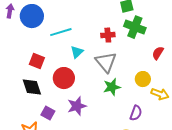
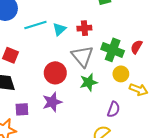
green cross: (135, 27) -> (113, 50), moved
cyan triangle: (77, 52) -> (59, 29), moved
red circle: (64, 78) -> (55, 73), moved
purple square: (48, 113) -> (22, 109), turned -32

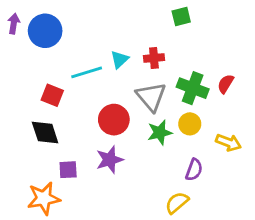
cyan line: (35, 25) -> (87, 72), moved
yellow circle: (121, 74) -> (190, 124), moved

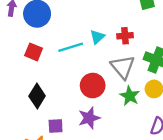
red square: (52, 95) -> (34, 52), moved
black diamond: (45, 132) -> (37, 96), turned 50
green star: (160, 132) -> (130, 96), turned -30

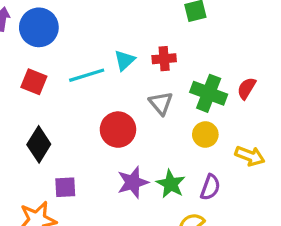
gray triangle: (123, 67) -> (161, 103), size x0.7
green star: (130, 96) -> (171, 184), moved
purple star: (89, 118) -> (133, 182), moved

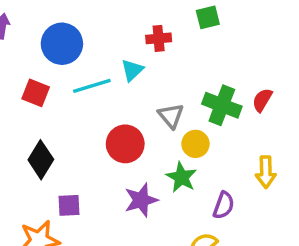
blue circle: (39, 27) -> (62, 44), moved
red cross: (164, 59) -> (159, 38), moved
yellow circle: (205, 134) -> (195, 144), moved
yellow arrow: (250, 156) -> (266, 172), turned 68
green star: (171, 184) -> (181, 177), moved

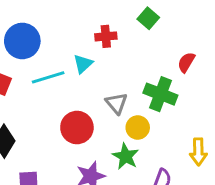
green square: (208, 17) -> (148, 18), turned -35
red semicircle: (262, 100) -> (186, 62), moved

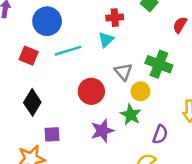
red semicircle: (186, 62) -> (180, 25), moved
cyan triangle: (83, 64) -> (106, 40), moved

